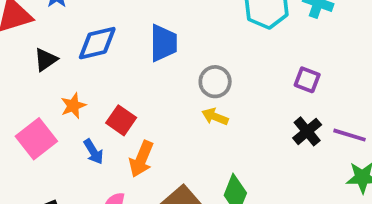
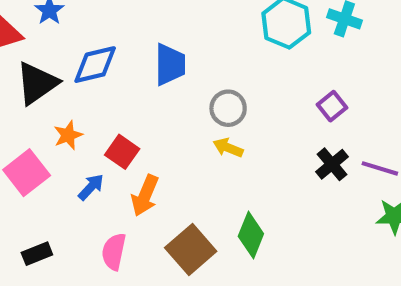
black triangle: (46, 60) -> (37, 83), size x1.6
purple square: (307, 80) -> (332, 106), turned 30
blue arrow: (94, 152) -> (91, 187), turned -105

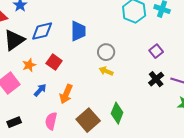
red square: (122, 152) -> (54, 62), moved

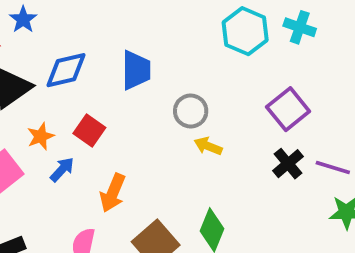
purple square: (156, 51) -> (288, 109), size x1.5
yellow arrow: (106, 71) -> (208, 146), moved
blue arrow: (40, 90) -> (62, 169), moved

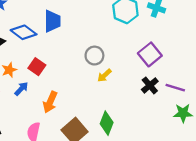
blue diamond: (66, 70) -> (24, 32), turned 50
blue trapezoid: (136, 70) -> (52, 21), moved
yellow arrow: (208, 146) -> (104, 75), turned -64

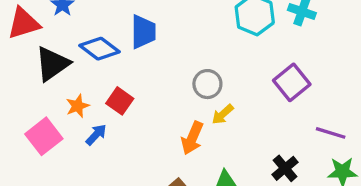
black cross: (150, 85) -> (285, 168), moved
orange arrow: (50, 102) -> (192, 138), moved

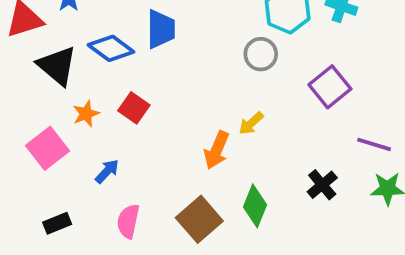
black triangle: (52, 64) -> (57, 66), turned -45
gray circle: (207, 84) -> (261, 54), moved
blue arrow: (96, 135) -> (107, 171), moved

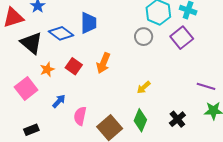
purple square: (330, 87) -> (182, 38), moved
yellow arrow: (251, 123) -> (144, 87), moved
orange arrow: (217, 150) -> (103, 63), moved
black cross: (322, 185) -> (177, 119), moved
pink semicircle: (128, 221) -> (80, 116), moved

